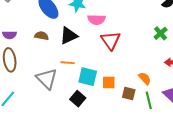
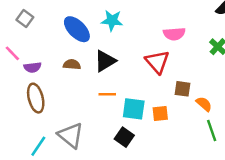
pink semicircle: (96, 20) -> (174, 34), moved
gray triangle: (47, 79) -> (71, 135), moved
brown square: (129, 93) -> (182, 89), moved

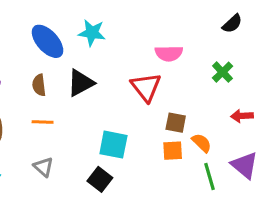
brown semicircle: (72, 64) -> (39, 85), turned -105
orange line: (107, 94) -> (43, 122), moved
orange square: (160, 114) -> (173, 151), moved
gray triangle: (71, 135) -> (43, 167), moved, size x0.6

